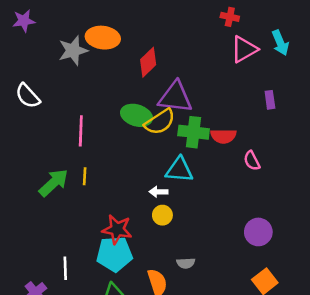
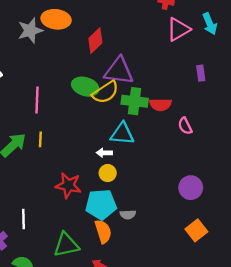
cyan pentagon: (114, 254) -> (101, 204), moved

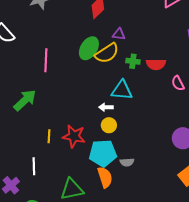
purple triangle: (119, 71) -> (119, 34), size x0.5
green ellipse: (85, 87) -> (89, 48), turned -75
green cross: (135, 101) -> (133, 61), size x0.6
yellow line: (40, 139) -> (49, 136), moved

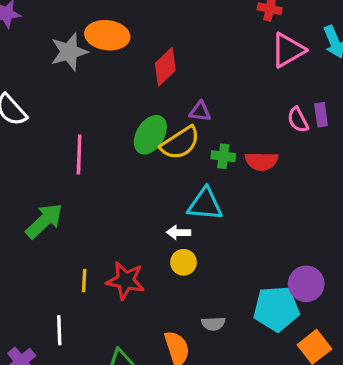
pink semicircle: (178, 83) -> (298, 120), moved
cyan pentagon: (103, 153) -> (276, 309), moved

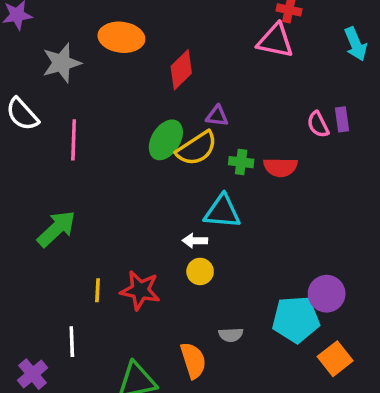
pink triangle: (288, 50) -> (275, 41), moved, turned 42
gray star: (69, 52) -> (62, 63), moved
pink line: (79, 155) -> (74, 140), moved

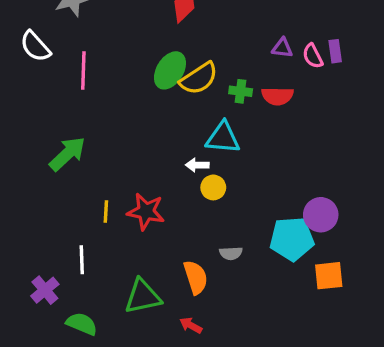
purple triangle: (217, 116) -> (282, 48), moved
yellow circle: (200, 271) -> (213, 187), moved
orange square: (335, 359) -> (329, 276), turned 32

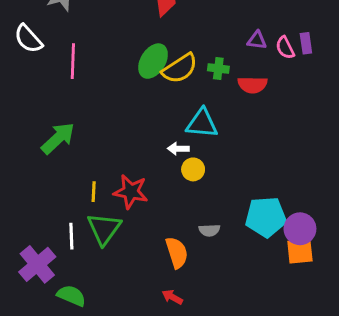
green cross: (241, 91) -> (218, 68), moved
purple circle: (321, 215) -> (300, 229), moved
purple cross: (45, 290) -> (37, 264), size x1.4
green triangle: (143, 297) -> (104, 229), moved, turned -42

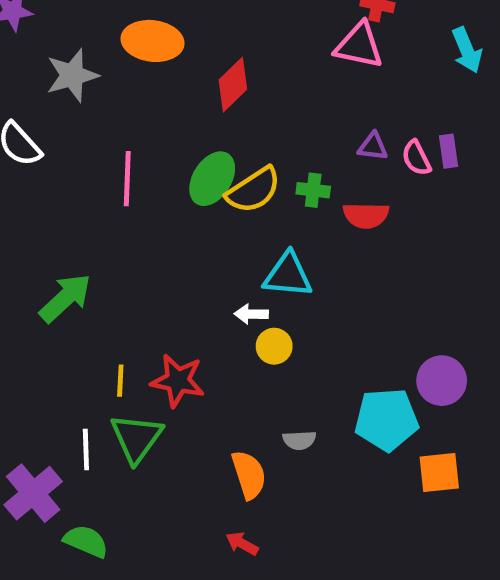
pink line: (73, 61) -> (127, 179), moved
purple circle: (300, 229) -> (442, 381), moved

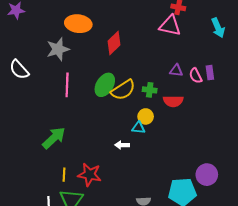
gray star: (72, 75) -> (58, 49), moved
cyan triangle: (288, 275) -> (138, 128), size x0.6
green arrow: (65, 298) -> (54, 138), moved
yellow circle: (274, 346) -> (146, 116), moved

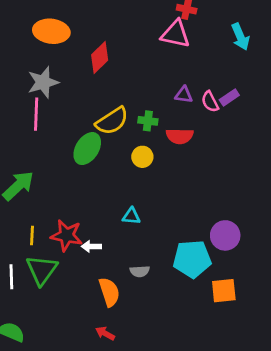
gray star: (58, 49) -> (43, 82), moved
purple rectangle: (210, 73) -> (229, 97), turned 64
green ellipse: (105, 85) -> (87, 149), moved
cyan triangle: (138, 128) -> (131, 216), moved
white arrow: (122, 145) -> (91, 246), moved

